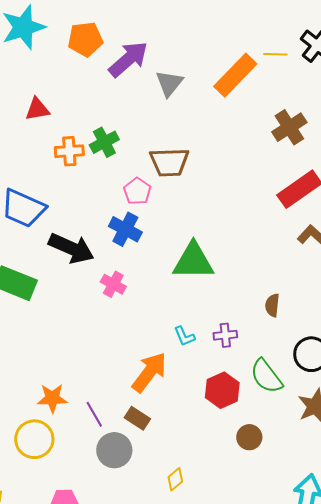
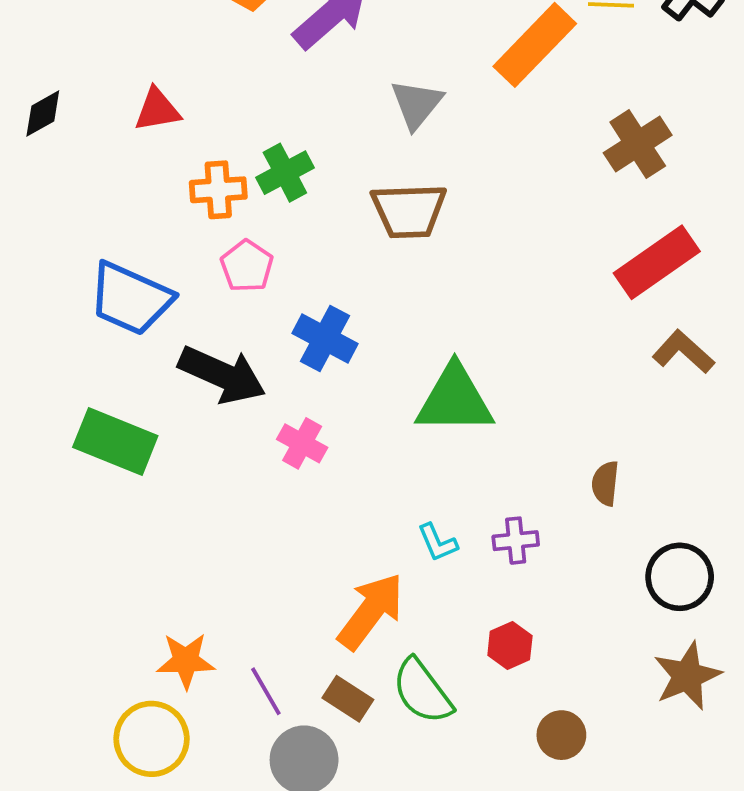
gray triangle: (169, 83) -> (417, 104), moved
pink pentagon: (137, 191) -> (247, 266), moved
green semicircle: (266, 376) -> (422, 691), moved
red hexagon: (222, 390) -> (510, 645), size x0.7

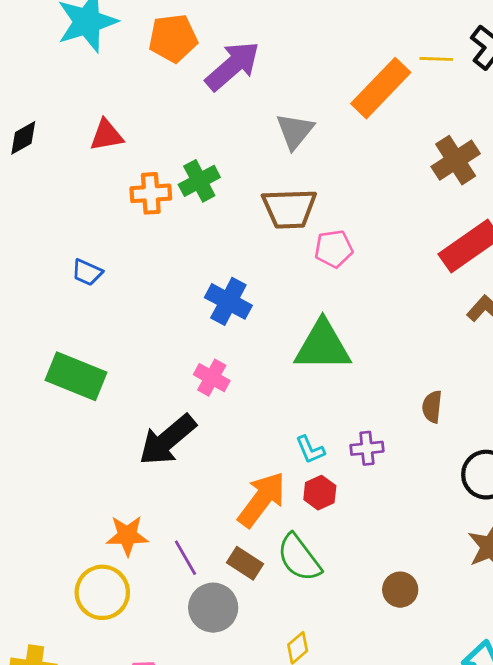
pink pentagon: (247, 266) -> (334, 249), moved, turned 30
blue trapezoid: (131, 298) -> (87, 272), size x0.5
black arrow: (222, 375) -> (167, 440), moved, turned 116
red hexagon: (510, 645) -> (320, 493), moved

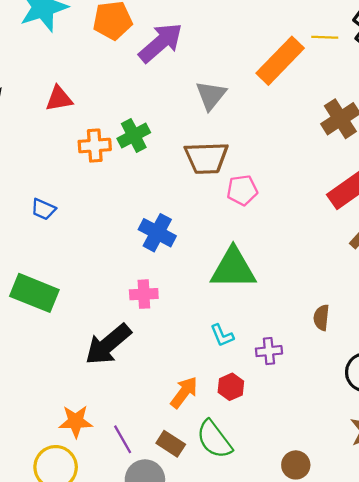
pink cross: (212, 378) -> (144, 294), turned -32
cyan L-shape: (310, 450) -> (222, 335), moved
orange arrow: (262, 500) -> (184, 392), size x0.7

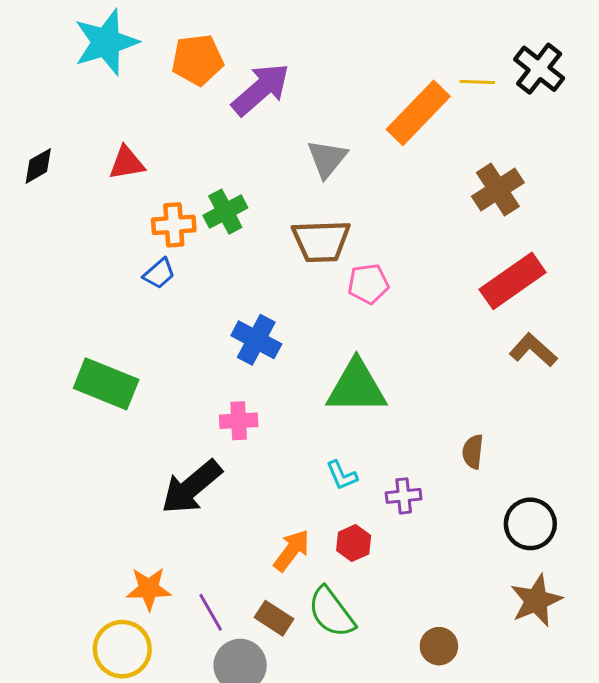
blue trapezoid: (43, 209) -> (159, 273), moved, turned -65
green rectangle: (34, 293) -> (106, 384), moved

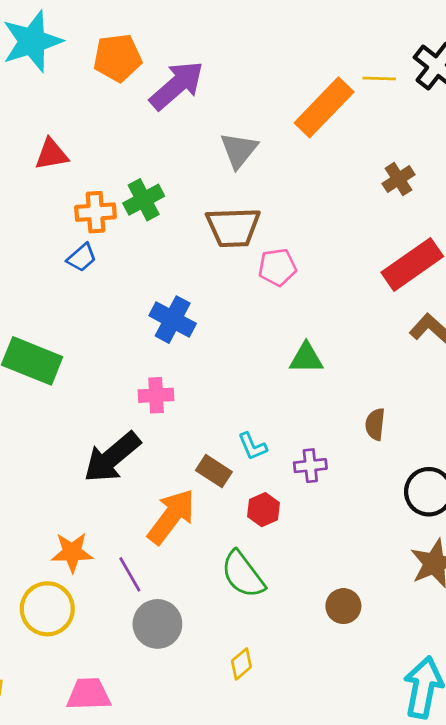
brown cross: (498, 190) -> (398, 179), size x0.7
green triangle: (356, 387) -> (306, 358), moved, size x0.6
orange arrow: (292, 550) -> (171, 517), moved, size x1.4
brown rectangle: (274, 618) -> (214, 471), moved

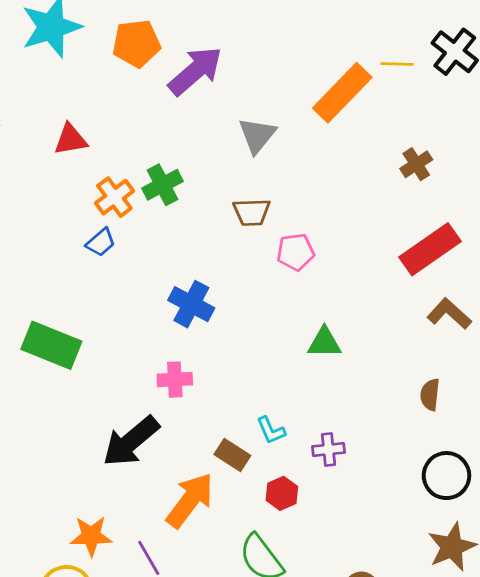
orange cross: (95, 212) -> (114, 197), turned -33
brown trapezoid: (233, 227) -> (252, 212), size x0.7
brown semicircle: (375, 424) -> (430, 395), moved

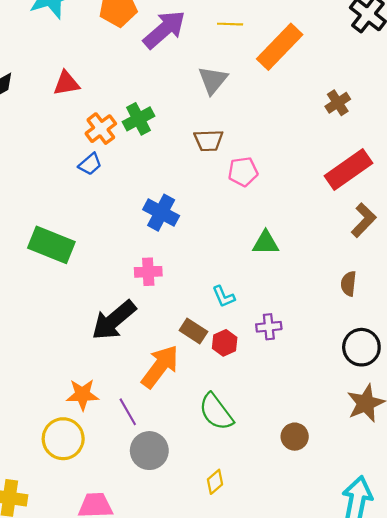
yellow line: (397, 64) -> (230, 24), moved
brown L-shape: (449, 314) -> (364, 220), turned 92
cyan L-shape: (271, 430) -> (224, 297), moved
red hexagon: (282, 493) -> (225, 343), moved

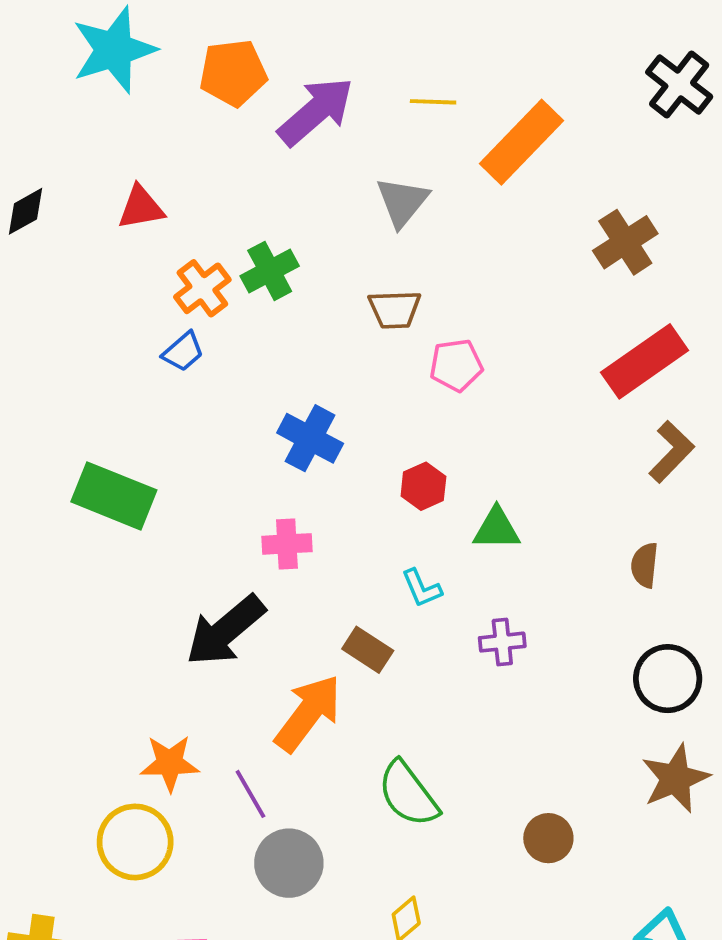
brown cross: (338, 103) -> (625, 242), size x1.4
green triangle: (266, 243) -> (497, 529), moved
red hexagon: (225, 343) -> (423, 486), moved

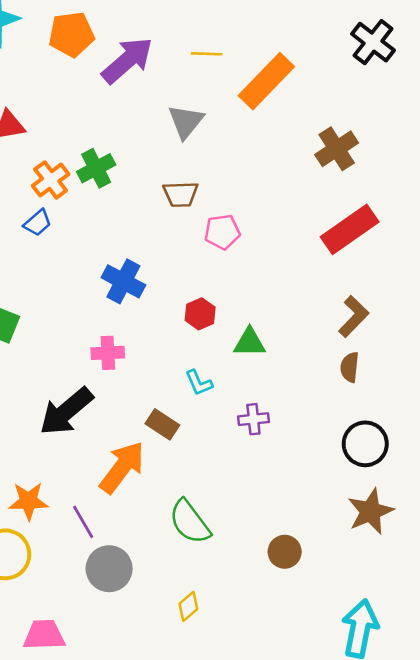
brown L-shape: (671, 452) -> (354, 316), moved

